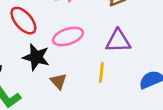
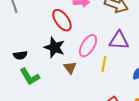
red ellipse: (23, 21) -> (62, 20), moved
pink ellipse: (68, 36) -> (88, 46), moved, turned -45

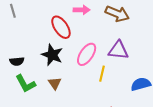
brown triangle: (70, 68) -> (55, 83), moved

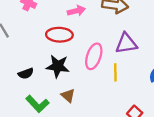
red ellipse: (61, 27) -> (59, 35), turned -40
black semicircle: (17, 61) -> (26, 73), moved

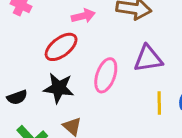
red ellipse: (59, 35) -> (61, 47), turned -40
yellow line: (115, 72) -> (159, 103), moved

